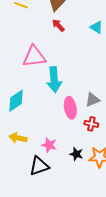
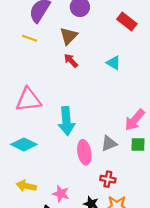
pink triangle: (34, 56) -> (28, 100), moved
cyan diamond: (16, 101) -> (24, 144), turned 60
red cross: (91, 124) -> (108, 179), moved

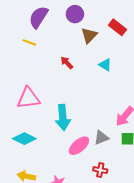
brown triangle: (69, 36) -> (89, 35), moved
pink ellipse: (84, 152) -> (79, 146), turned 60

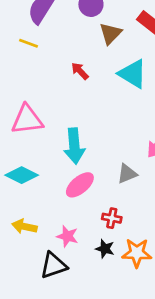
cyan triangle: (105, 65) -> (133, 74), size x1.6
pink ellipse: (79, 146) -> (80, 185), moved
red cross: (100, 170) -> (112, 218), moved

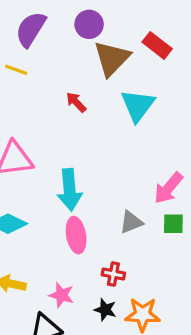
brown triangle: (110, 34) -> (112, 58), size x1.4
cyan triangle: (133, 74) -> (138, 105), turned 36
pink ellipse: (80, 185) -> (76, 235), turned -60

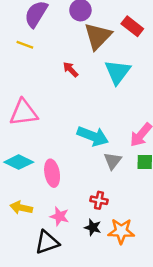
cyan arrow: (70, 190) -> (93, 136), moved, turned -64
gray triangle: (131, 222) -> (113, 161), turned -30
pink ellipse: (76, 235) -> (52, 173), moved

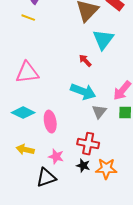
red arrow: (71, 69) -> (85, 61), moved
red cross: (99, 200) -> (88, 144), size x1.5

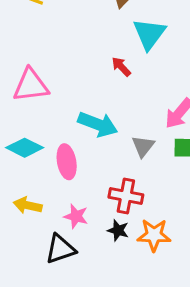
cyan arrow: (83, 92) -> (98, 124), moved

